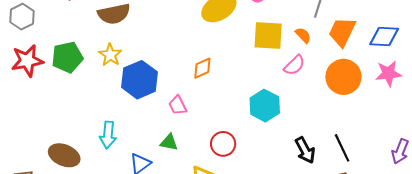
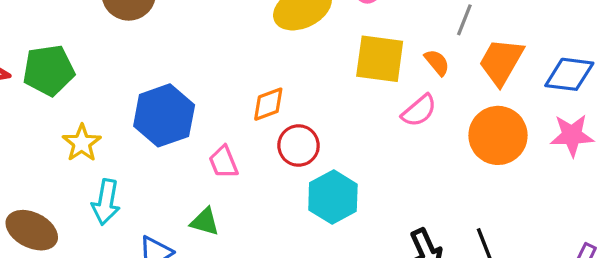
yellow star: (110, 55) -> (82, 143), moved
cyan hexagon: (265, 106) -> (333, 197), moved
red circle: (223, 144) -> (299, 146), moved

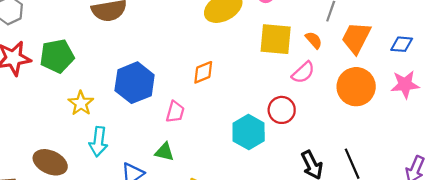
blue diamond: (569, 74) -> (402, 44), size x0.7
red circle: (299, 146) -> (282, 110), moved
pink trapezoid: (223, 162) -> (175, 112), turned -140

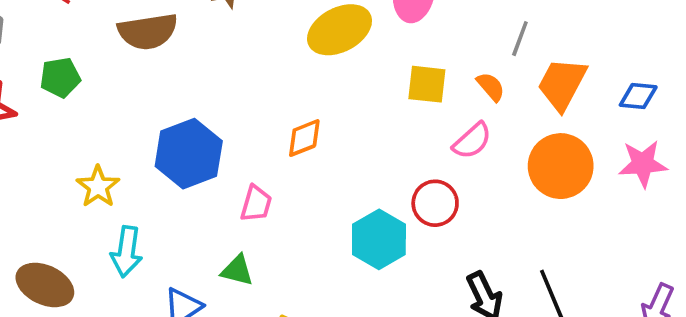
yellow square: (276, 39) -> (427, 84), size x0.7
green pentagon: (57, 56) -> (60, 77), moved, size x0.7

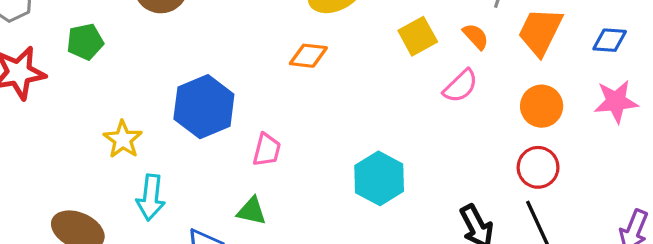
yellow square: (427, 84) -> (418, 36), turned -33
orange diamond: (304, 138) -> (308, 56), moved, turned 30
orange circle: (561, 166) -> (542, 106), size x0.7
red circle: (435, 203) -> (538, 167), moved

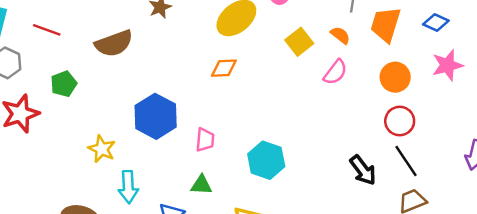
blue diamond: (610, 40) -> (436, 23), turned 30
cyan hexagon: (379, 178) -> (266, 160), moved

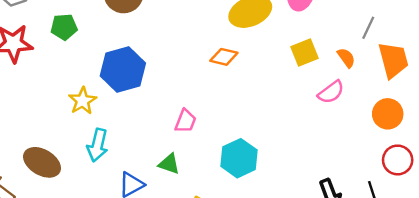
orange trapezoid: (386, 24) -> (393, 60), turned 132
blue hexagon: (156, 116) -> (123, 70), moved
red circle: (400, 121) -> (398, 160), moved

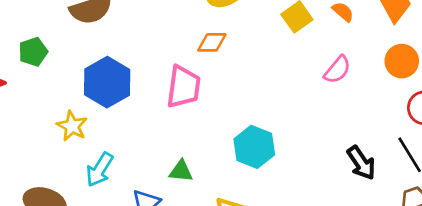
pink semicircle: (331, 92) -> (337, 70), moved
pink trapezoid: (185, 121) -> (184, 87), moved, size x1.6
cyan arrow: (98, 145) -> (100, 170), turned 32

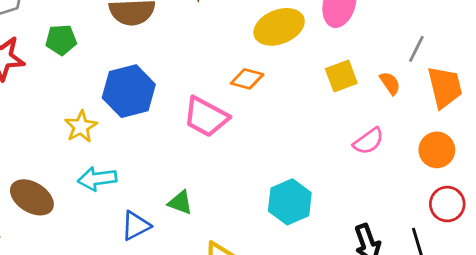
pink trapezoid: (184, 87) -> (206, 117), turned 96
cyan hexagon: (254, 147) -> (290, 202), moved
cyan arrow: (100, 170) -> (97, 179), turned 36

